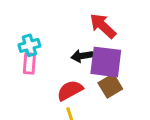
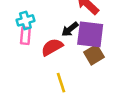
black arrow: (82, 56) -> (70, 29), turned -30
red semicircle: (70, 90) -> (52, 47), moved

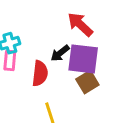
red semicircle: (52, 47) -> (40, 73), turned 125

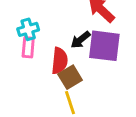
brown square: (87, 82) -> (70, 77), moved

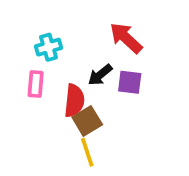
cyan cross: (28, 29) -> (49, 47), moved
purple square: (104, 46) -> (130, 82), size x0.6

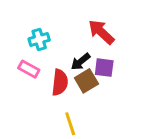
pink rectangle: (36, 84) -> (29, 69), turned -66
brown square: (87, 121) -> (86, 81), moved

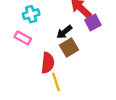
purple square: (104, 68) -> (93, 22), moved, turned -35
red semicircle: (60, 82) -> (48, 63), moved

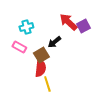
purple square: (93, 22) -> (83, 26), moved
brown square: (69, 47) -> (41, 55), moved

